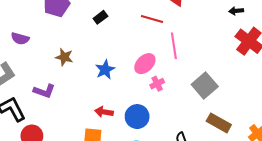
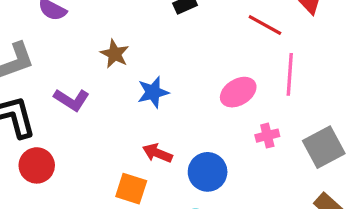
blue star: (105, 70) -> (153, 92), moved
pink cross: (157, 84) -> (267, 136), moved

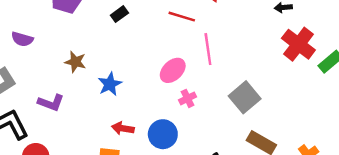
pink cross: (267, 136) -> (188, 98), moved

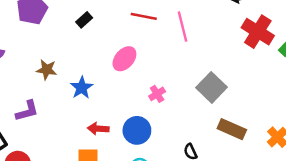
pink line: (208, 49) -> (182, 27), moved
pink ellipse: (173, 70) -> (124, 59), moved
purple L-shape: (51, 103) -> (27, 111), turned -30

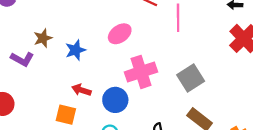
brown star: (47, 70) -> (43, 38), moved, turned 30
pink cross: (157, 94) -> (141, 72), size x2.0
purple L-shape: (27, 111) -> (22, 59), turned 30

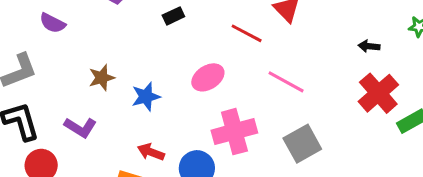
pink line: (178, 18) -> (286, 82), moved, turned -64
purple L-shape: (22, 59) -> (80, 127), moved

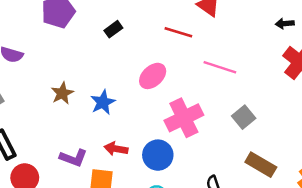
purple L-shape: (80, 127) -> (73, 158), moved
gray square: (302, 144) -> (244, 117), size x0.7

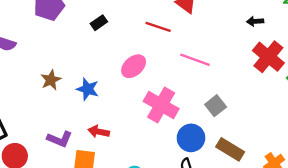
blue star: (103, 102) -> (88, 89), turned -30
pink cross: (184, 118) -> (161, 105), turned -36
blue circle: (158, 155) -> (191, 138), moved

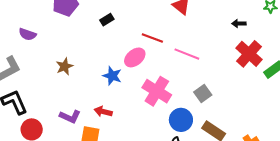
red line: (158, 27) -> (152, 38), moved
blue star: (88, 89) -> (112, 76), moved

